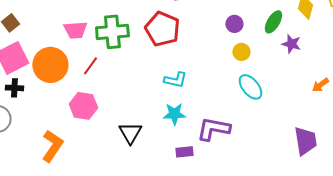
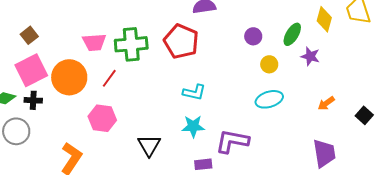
yellow circle: (241, 52) -> (269, 64), moved
orange arrow: (320, 85) -> (326, 103), moved
cyan ellipse: (250, 87) -> (269, 99), turned -68

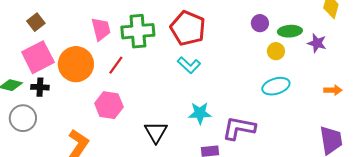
green ellipse: (292, 34) -> (290, 31), moved, turned 55
pink trapezoid: (94, 42) -> (101, 29), turned -100
cyan L-shape: (194, 92) -> (189, 65), moved, turned 30
orange arrow: (326, 103) -> (333, 90), turned -144

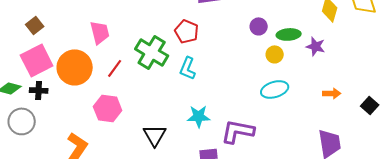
red pentagon: (188, 28) -> (187, 31), size x0.7
green cross: (138, 31) -> (152, 52), moved, turned 36
cyan L-shape: (189, 65) -> (188, 68), turned 70

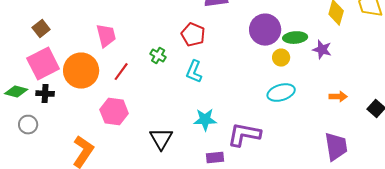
purple circle: (259, 26) -> (265, 30), size x1.8
green cross: (152, 52) -> (158, 56), size x0.5
gray circle: (22, 121) -> (28, 125), size x0.7

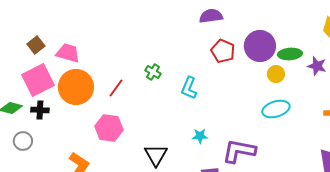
red pentagon: (193, 35) -> (223, 51), moved
pink trapezoid: (106, 36) -> (68, 53), moved, turned -60
cyan star: (205, 120) -> (200, 136), size x0.7

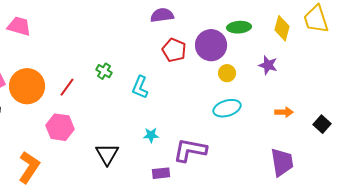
pink trapezoid: (68, 53) -> (19, 26), moved
green ellipse: (290, 54) -> (239, 27), moved

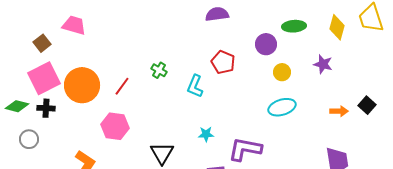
purple circle: (211, 45) -> (266, 44), size x0.7
red pentagon: (174, 50) -> (223, 62), moved
black square: (322, 124) -> (367, 105), moved

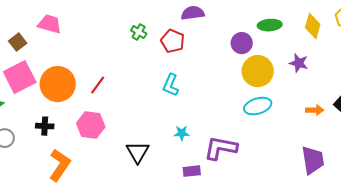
red pentagon: (223, 62) -> (173, 41), moved
green cross: (159, 70) -> (139, 32), moved
yellow circle: (282, 72) -> (258, 71), size x1.8
black cross: (46, 108) -> (45, 126), moved

